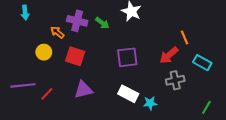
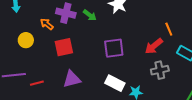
yellow circle: (44, 52) -> (26, 40), moved
red square: (75, 56) -> (64, 47), turned -30
red line: (47, 94) -> (37, 83), turned 32

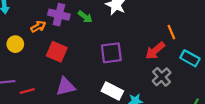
orange arrow: (47, 24) -> (38, 27), turned 112
red square: (64, 47) -> (57, 52), turned 36
gray cross: (160, 70) -> (162, 77), turned -30

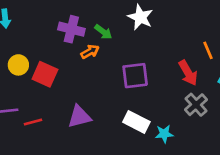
orange arrow: (38, 27) -> (90, 52), moved
red arrow: (155, 51) -> (188, 73), turned -80
red square: (57, 52) -> (45, 74), moved

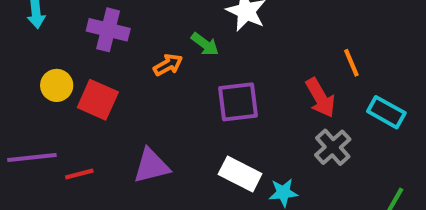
purple cross: (71, 29) -> (108, 30), moved
green arrow: (103, 32) -> (205, 44), moved

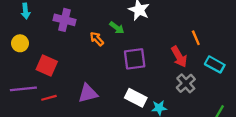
orange arrow: (168, 65) -> (97, 39), turned -104
yellow circle: (57, 85) -> (20, 43), moved
red square: (98, 100) -> (47, 66), moved

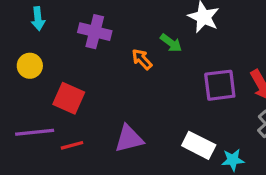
purple square: (135, 59) -> (220, 85), moved

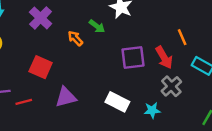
purple cross: (95, 32) -> (41, 18), turned 30
red square: (69, 98) -> (41, 67), moved
cyan star: (233, 160) -> (152, 110), moved

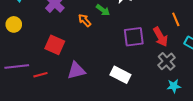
cyan star: (152, 110) -> (174, 86), moved

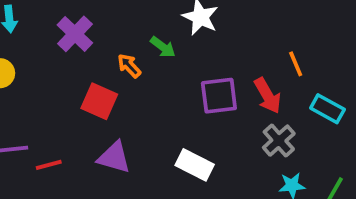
red square: (55, 45) -> (99, 101), moved
purple triangle: (76, 71) -> (114, 157), turned 30

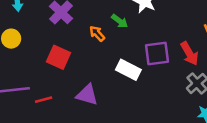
red square: (99, 101) -> (59, 57), moved
white rectangle: (195, 165) -> (128, 70), moved

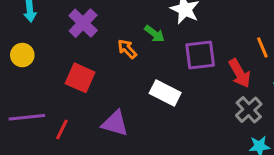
purple square: (157, 54) -> (200, 55), moved
red line: (44, 100) -> (62, 129), turned -49

